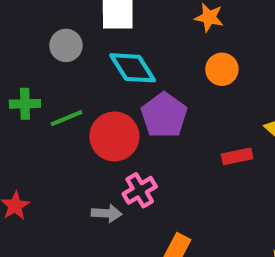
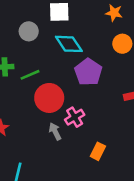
red circle: (114, 136) -> (49, 98), moved
gray arrow: (107, 213) -> (55, 131), turned -119

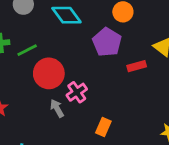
purple pentagon: (88, 72) -> (107, 42), moved

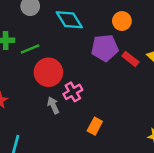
purple pentagon: (107, 42) -> (105, 48), turned 30
red rectangle: (137, 66) -> (130, 59), moved, turned 49

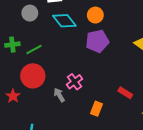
orange circle: (122, 21) -> (95, 15), moved
red rectangle: (130, 59) -> (125, 93), moved
red circle: (48, 72) -> (33, 76), moved

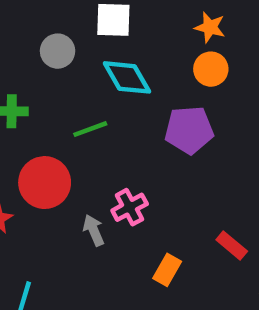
orange circle: (95, 15) -> (211, 69), moved
green line: (34, 49) -> (90, 129), moved

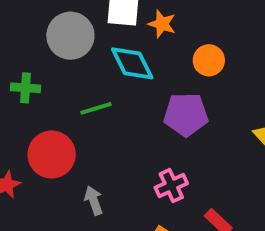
orange star: (210, 27) -> (162, 24), moved
gray circle: (58, 51) -> (70, 36), size x1.5
pink cross: (130, 207) -> (171, 186), moved

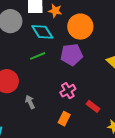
orange circle: (209, 60) -> (80, 27), size x1.6
green line: (96, 108) -> (38, 56), moved

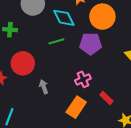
orange rectangle: (64, 119) -> (76, 107), size x1.5

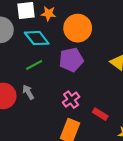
gray arrow: (44, 87) -> (28, 92), moved

